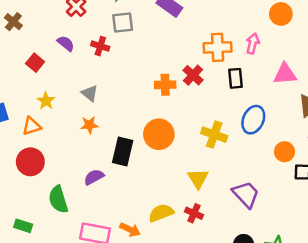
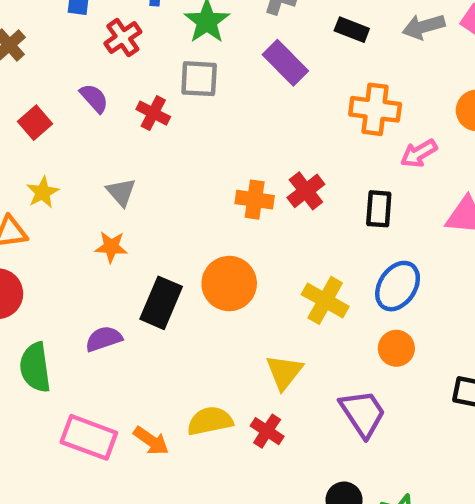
pink arrow: (253, 43) -> (419, 153), turned -144
orange cross: (218, 47) -> (375, 109), moved
orange circle: (284, 152) -> (396, 348), moved

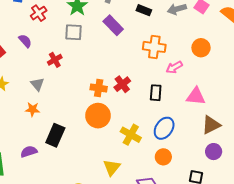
red cross: (153, 113) -> (55, 60), moved, turned 32
orange circle: (229, 284) -> (98, 116), moved

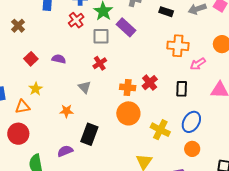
red cross: (39, 13) -> (76, 20), moved
purple rectangle: (113, 25) -> (126, 27), moved
purple semicircle: (25, 41) -> (59, 59), moved, turned -32
red cross: (55, 60) -> (100, 63), moved
gray triangle: (37, 84) -> (85, 87), moved

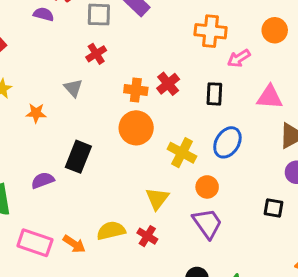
purple semicircle: (59, 59) -> (44, 14), moved
orange star: (66, 111) -> (36, 113), moved
orange circle: (192, 149) -> (207, 187), moved

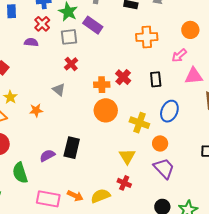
pink arrow: (239, 58) -> (179, 55), moved
black rectangle: (78, 157) -> (72, 148), moved
yellow semicircle: (111, 231) -> (100, 196), moved

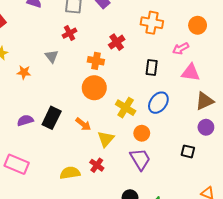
red cross: (123, 77) -> (117, 42), moved
orange arrow: (75, 196) -> (83, 124), moved

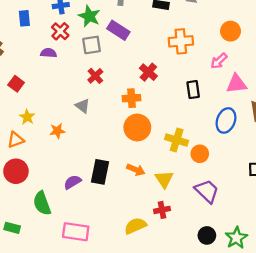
blue ellipse: (158, 103) -> (226, 120), moved
orange circle: (142, 133) -> (200, 154), moved
red cross: (97, 165) -> (162, 210), turned -32

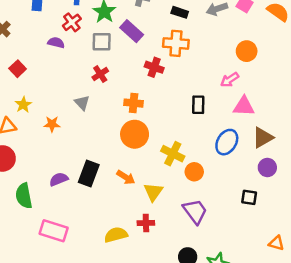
orange cross: (181, 41) -> (176, 43), moved
red cross: (148, 72) -> (154, 67), moved, turned -30

